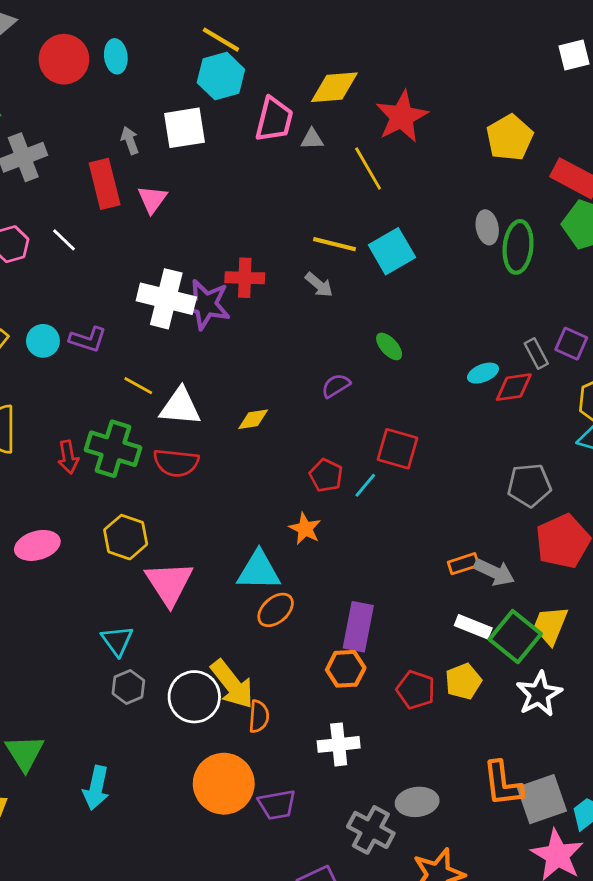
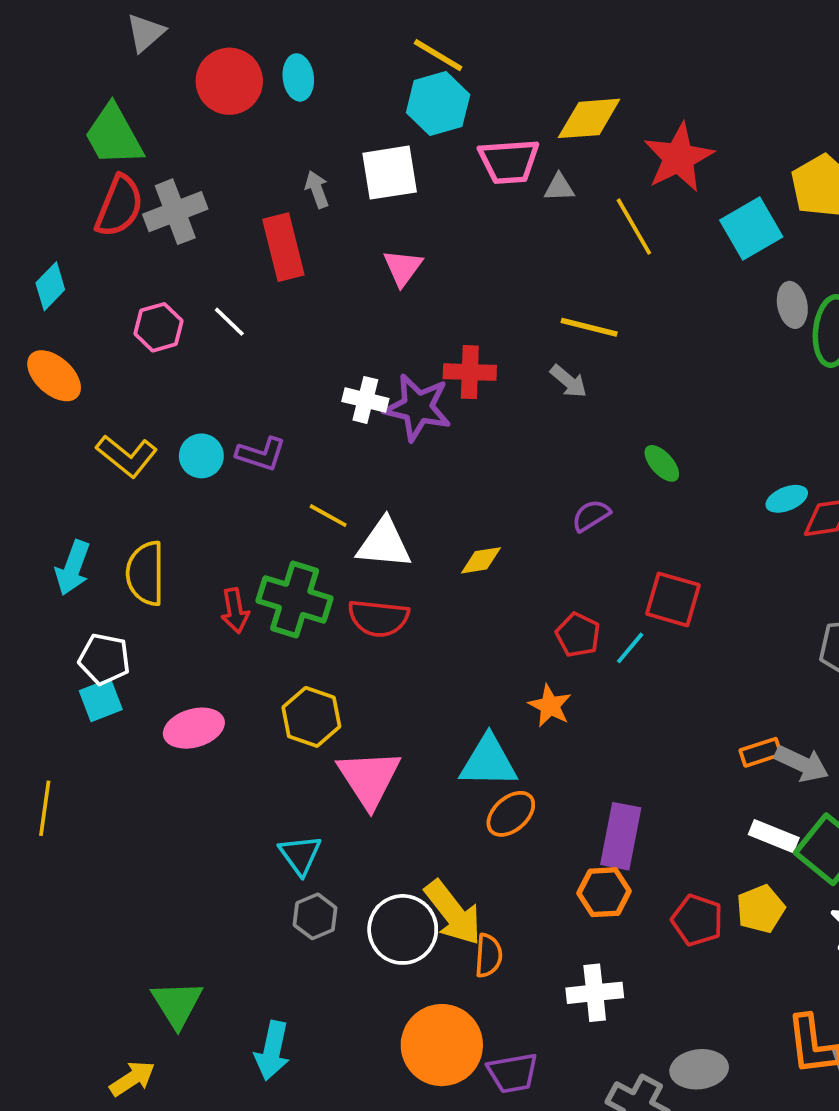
pink trapezoid: (274, 119) -> (509, 161), turned 72
pink triangle: (152, 199) -> (403, 268), moved
cyan square: (392, 251) -> (751, 228), moved
white cross: (166, 299) -> (365, 400), size x0.6

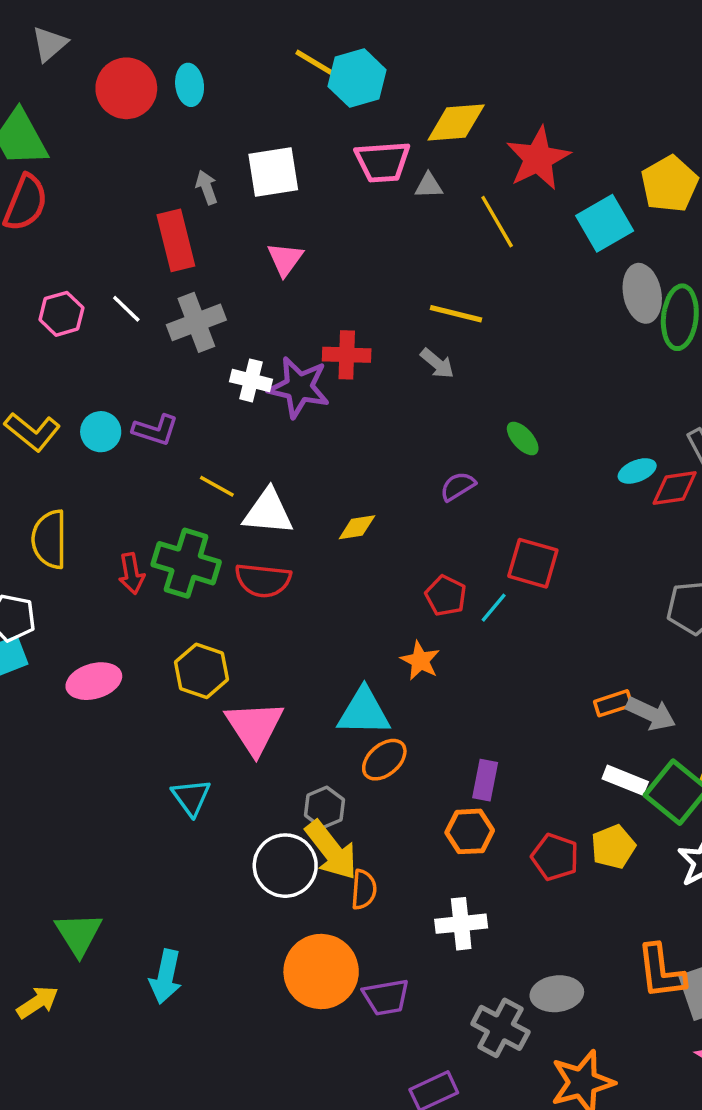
cyan hexagon: (438, 104) -> (357, 78), moved
gray cross: (175, 212) -> (196, 322), moved
gray ellipse: (792, 305) -> (642, 293), size x1.4
purple rectangle: (621, 836) -> (485, 780), size x0.7
gray hexagon: (315, 916) -> (324, 808), moved

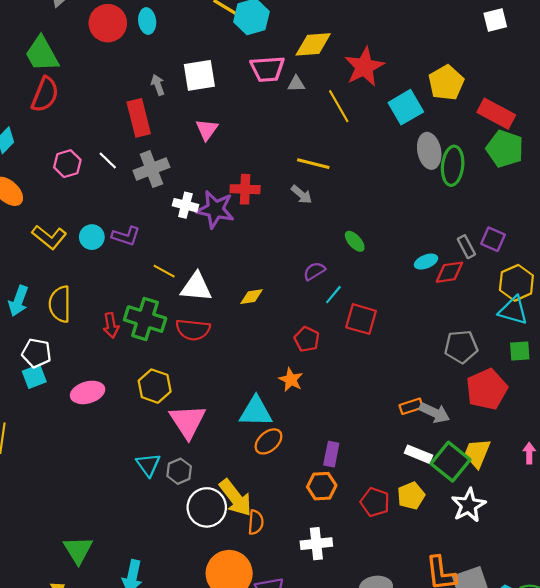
cyan line: (494, 608) -> (333, 295), moved
gray hexagon: (324, 808) -> (179, 471), moved

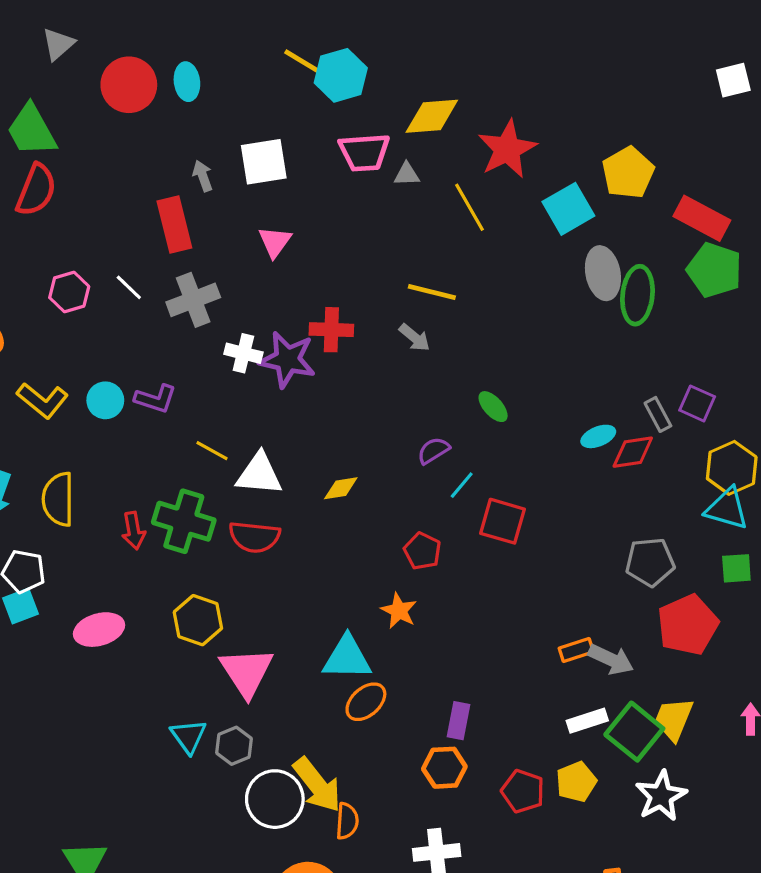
white square: (495, 20) -> (733, 80), moved
white rectangle: (419, 454) -> (587, 721), turned -40

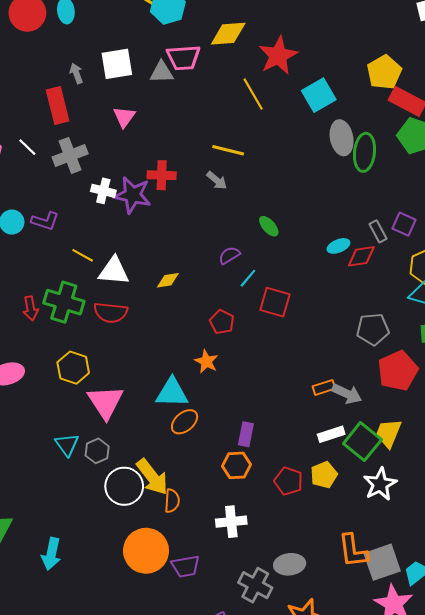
yellow pentagon: (628, 173) -> (384, 72), moved
gray triangle: (407, 174) -> (162, 72), moved, size x1.4

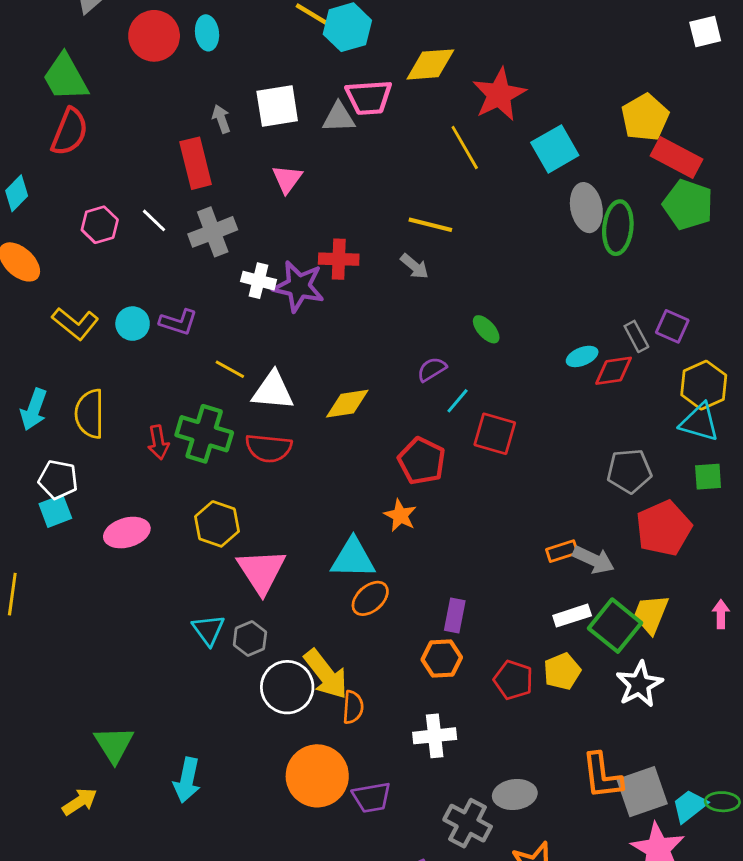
yellow diamond: (168, 280) -> (347, 404), size x1.4
red pentagon: (222, 322) -> (422, 461), size x1.4

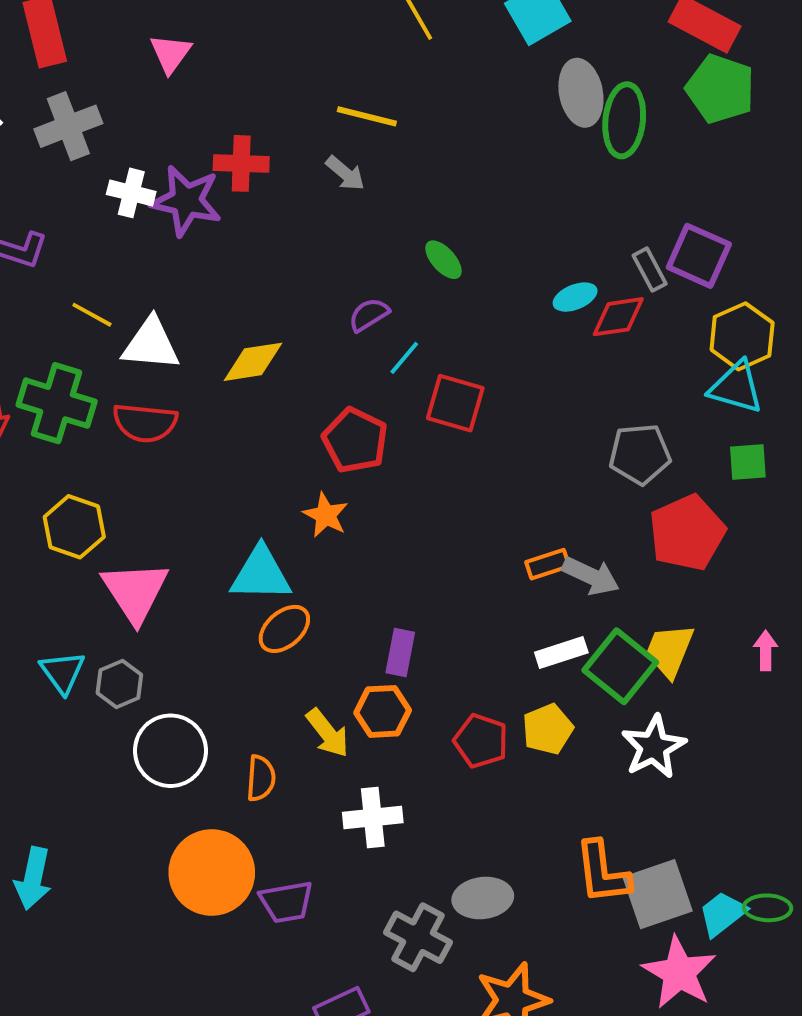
purple square: (672, 326) -> (699, 256), size x1.4
yellow arrow: (326, 674) -> (328, 733), moved, size x0.7

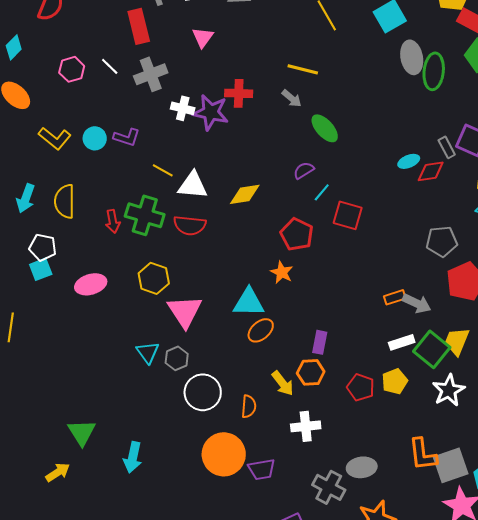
green ellipse: (443, 260) -> (325, 128), moved, size x1.4

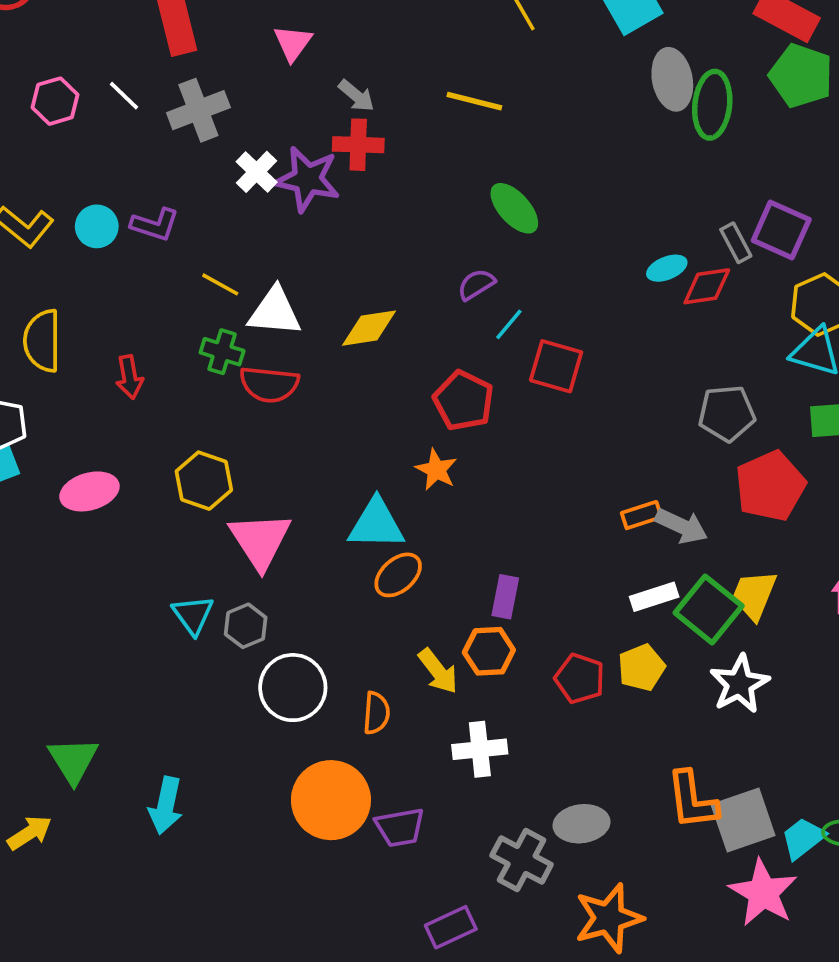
gray arrow: (292, 98) -> (356, 96), moved
white cross: (183, 108) -> (257, 172), turned 30
green cross: (145, 215) -> (222, 352), moved, size x0.6

